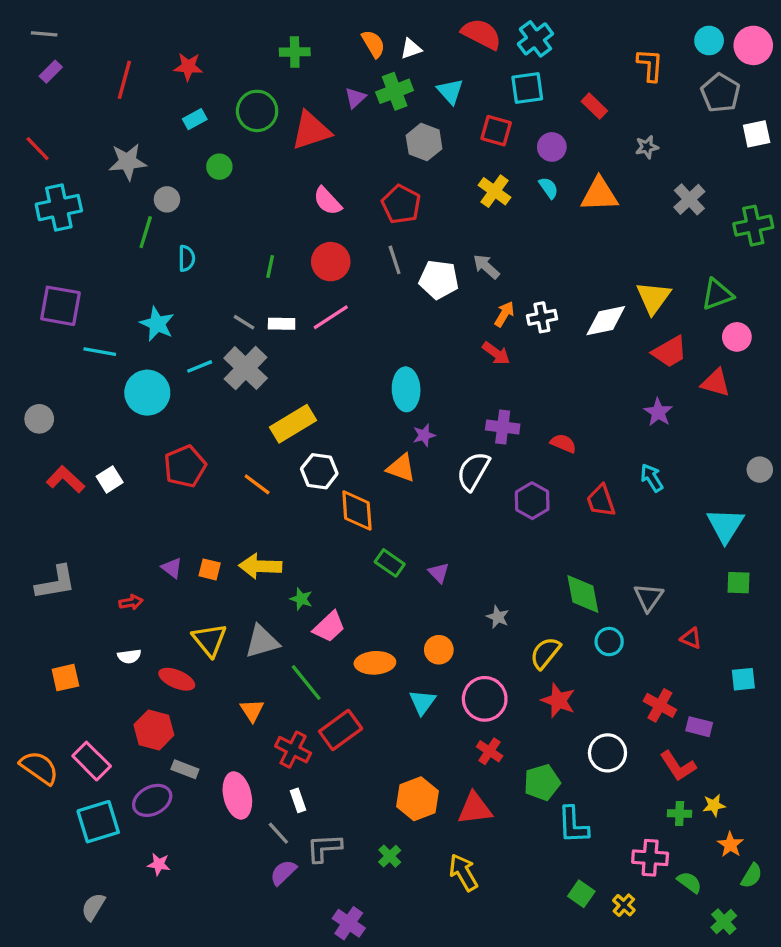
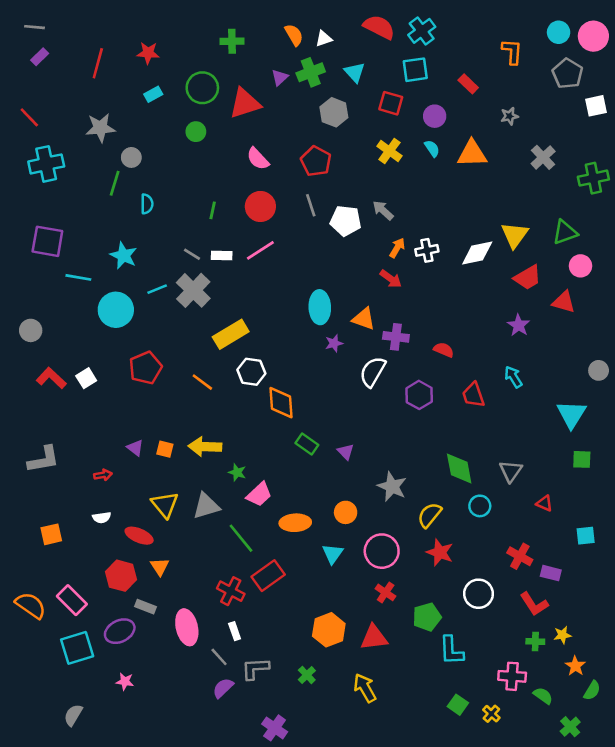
green circle: (219, 167) -> (196, 132), moved
orange triangle: (401, 468) -> (364, 319), moved
gray star: (498, 617) -> (392, 487), size x1.6
orange triangle: (252, 710) -> (160, 567), moved

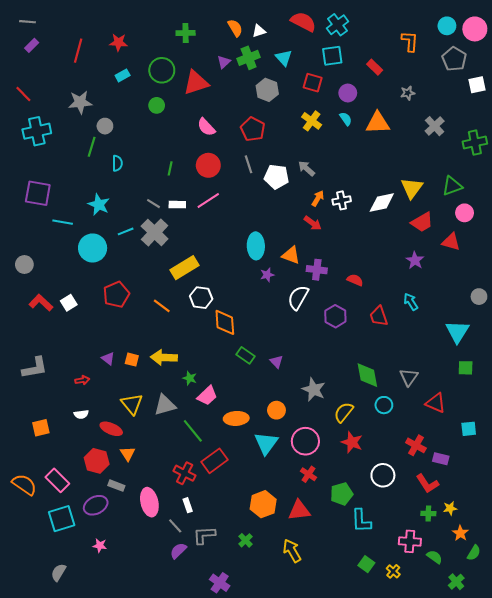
red triangle: (544, 503) -> (436, 403), size x1.5
cyan triangle: (333, 554) -> (266, 443), size x1.4

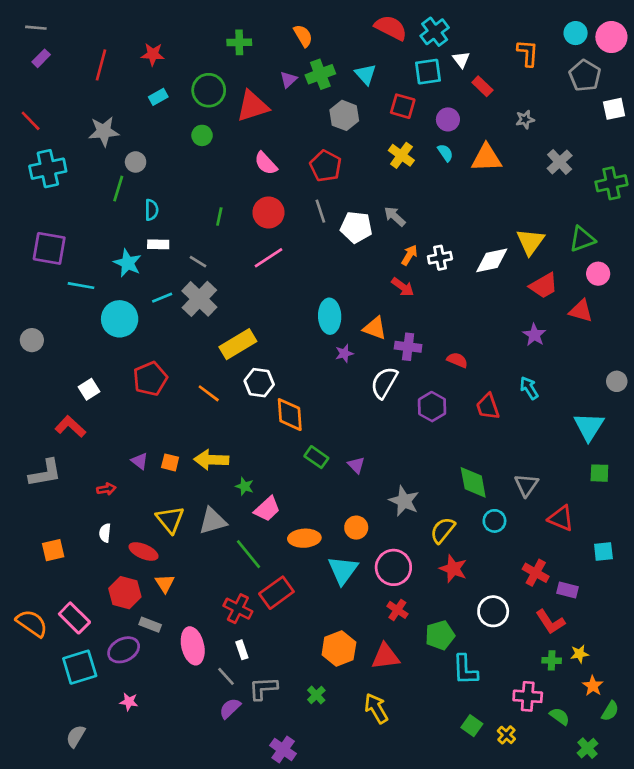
white triangle: (259, 31) -> (461, 60), moved, turned -48
white rectangle: (177, 205) -> (158, 244), moved
red L-shape: (41, 303) -> (70, 427), moved
white semicircle: (81, 414) -> (105, 533), turned 104

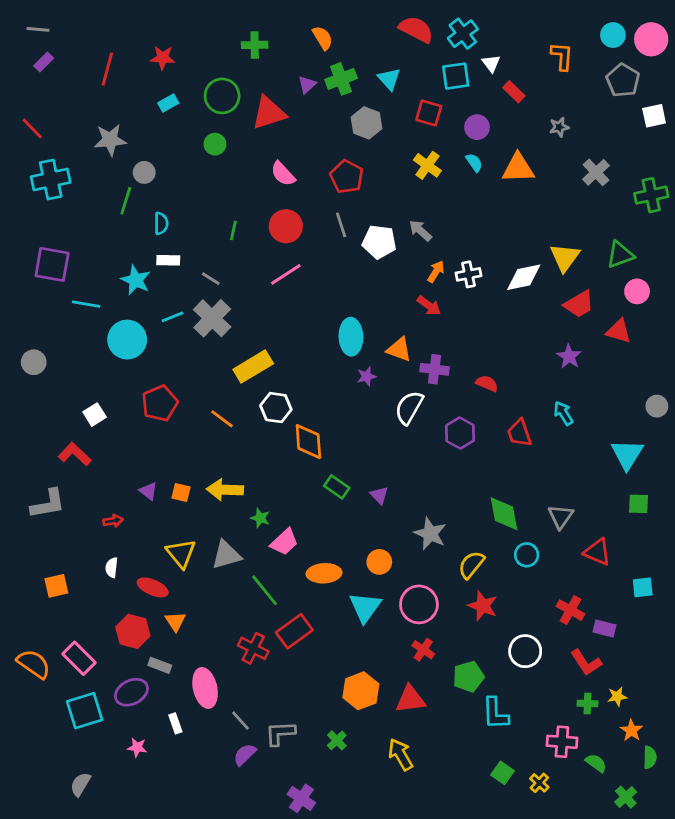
white rectangle: (242, 650) -> (175, 723), moved
green semicircle: (610, 711) -> (650, 757), turned -30

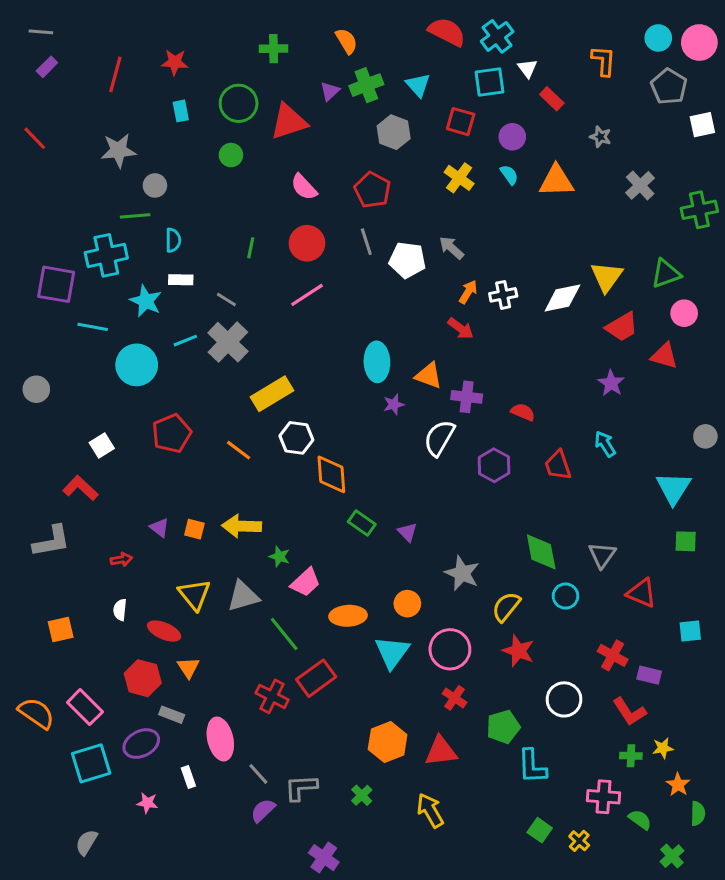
cyan rectangle: (168, 103) -> (181, 111), turned -72
gray star: (559, 127) -> (600, 137), turned 30
cyan cross: (51, 180) -> (106, 255), moved
green line: (126, 201) -> (135, 216), turned 68

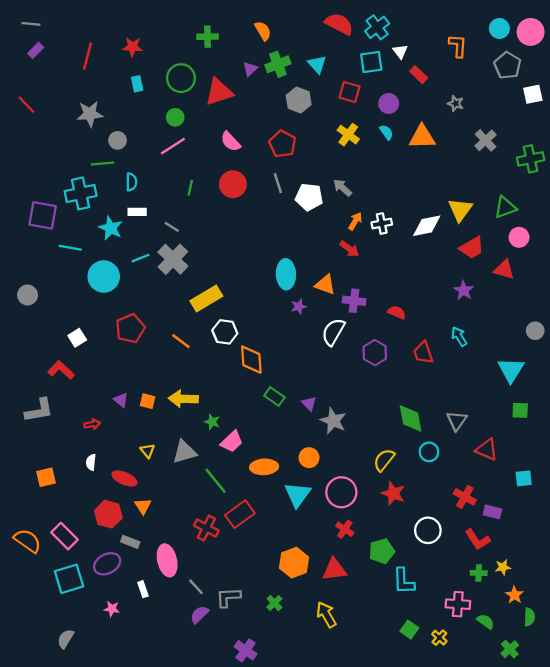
pink line: (307, 295) -> (173, 146), moved
gray star: (462, 573) -> (333, 421), moved
yellow triangle: (194, 595) -> (148, 451), size x0.6

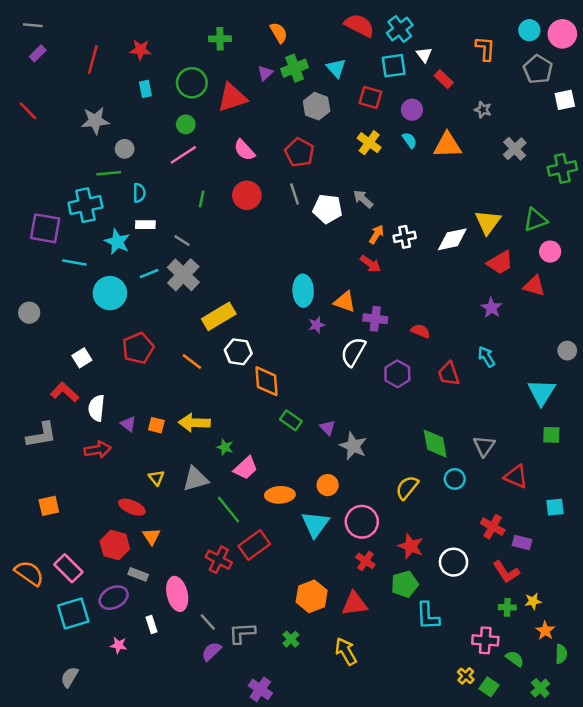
red arrow: (92, 424) -> (98, 450), size x1.5
white semicircle: (91, 462) -> (96, 408), moved, size x1.5
red star: (393, 493) -> (411, 546), moved
green square: (409, 630) -> (489, 687), moved

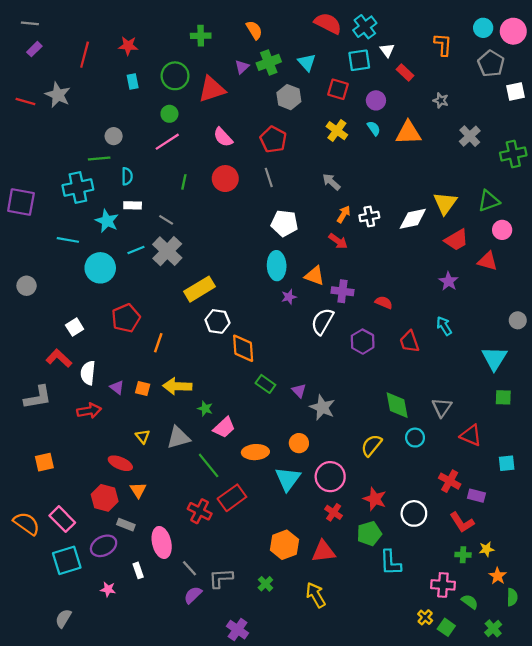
red line: (28, 111) -> (25, 102), turned -30
gray star: (95, 121) -> (58, 95), moved, turned 30
white pentagon: (328, 209) -> (284, 223), moved
purple square: (45, 228) -> (21, 202), moved
orange line: (192, 362) -> (158, 343), moved, turned 72

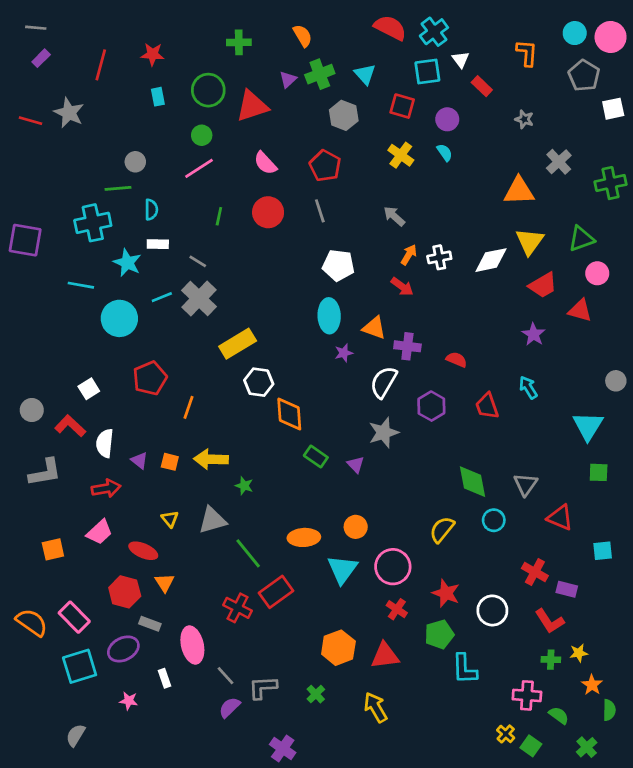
orange triangle: (408, 133) -> (519, 191), moved
gray circle: (27, 286) -> (32, 410), moved
gray star: (322, 407) -> (384, 433), moved, turned 30
pink trapezoid: (224, 428) -> (99, 532), moved

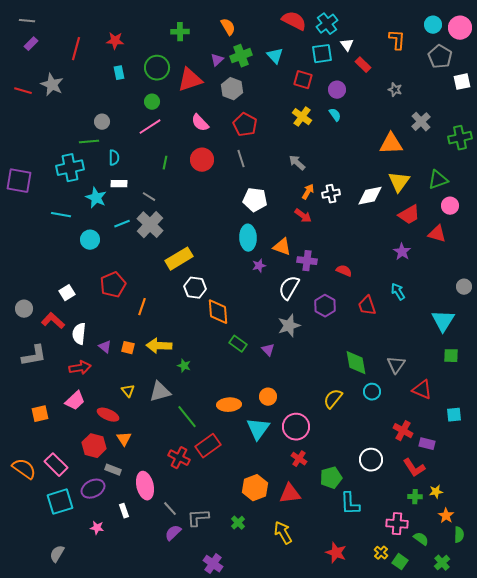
gray hexagon: (344, 115) -> (232, 89), moved
cyan circle: (119, 318) -> (90, 240), size x0.7
red star: (446, 593) -> (336, 553), moved

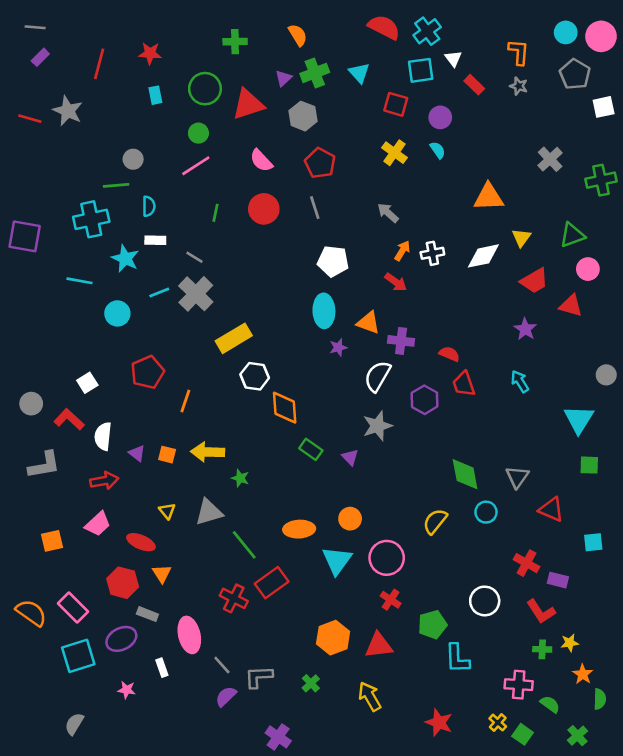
gray star: (395, 90) -> (519, 86), moved
orange triangle: (391, 144) -> (489, 197), moved
yellow triangle: (399, 182) -> (521, 238), size x0.7
red trapezoid: (367, 306) -> (464, 384), moved

